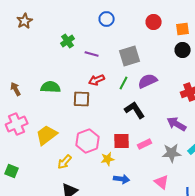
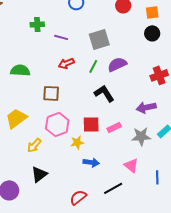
green cross: (68, 41) -> (37, 24), turned 32
brown square: (82, 99) -> (51, 93), moved
purple arrow: (177, 124) -> (146, 107), turned -42

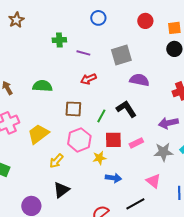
purple semicircle: (117, 64) -> (139, 80), turned 36
green line: (93, 66) -> (101, 116), moved

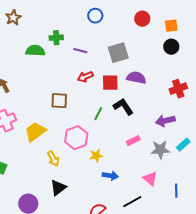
green semicircle: (42, 86) -> (35, 51), moved
brown square: (73, 109) -> (59, 101), moved
red square: (113, 140) -> (110, 83), moved
yellow arrow: (56, 161) -> (53, 159), turned -70

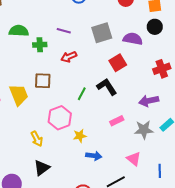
green cross: (56, 38) -> (40, 45), moved
purple semicircle: (136, 78) -> (133, 39), moved
red square: (110, 83) -> (118, 63), moved, turned -30
yellow trapezoid: (35, 132) -> (19, 95), moved, turned 105

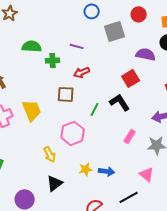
gray square: (102, 33) -> (115, 31), moved
brown square: (43, 81) -> (66, 94), moved
pink rectangle: (117, 121) -> (130, 136), turned -32
yellow star: (80, 136) -> (86, 169), moved

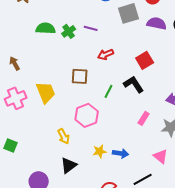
purple semicircle: (146, 54) -> (157, 23), moved
green cross: (53, 60) -> (69, 31), moved, turned -32
red arrow: (82, 72) -> (106, 54), moved

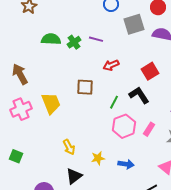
brown arrow: (15, 63) -> (20, 74), size x1.5
pink hexagon: (87, 115) -> (124, 126), moved
yellow star: (100, 151) -> (98, 158), moved

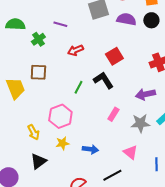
green cross: (74, 42) -> (38, 39), moved
brown square: (85, 87) -> (38, 72), moved
pink hexagon: (124, 126) -> (60, 116), moved

